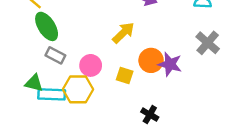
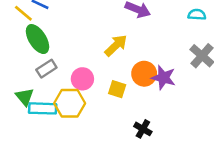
gray rectangle: (55, 55) -> (46, 69), turned -60
green triangle: (34, 83) -> (25, 97), turned 36

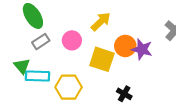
pink circle: (82, 79) -> (72, 40), moved
yellow square: (117, 89) -> (102, 59), size x1.6
yellow hexagon: (70, 103) -> (69, 87), moved

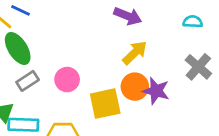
yellow arrow: (101, 22) -> (135, 53), moved
yellow square: (102, 59) -> (105, 104), turned -30

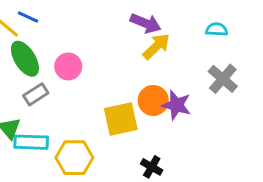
yellow arrow: (135, 53) -> (156, 46), moved
pink circle: (67, 80) -> (68, 66), moved

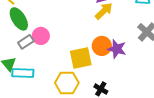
pink circle: (68, 66) -> (41, 36), moved
yellow hexagon: (74, 158) -> (67, 83), moved

